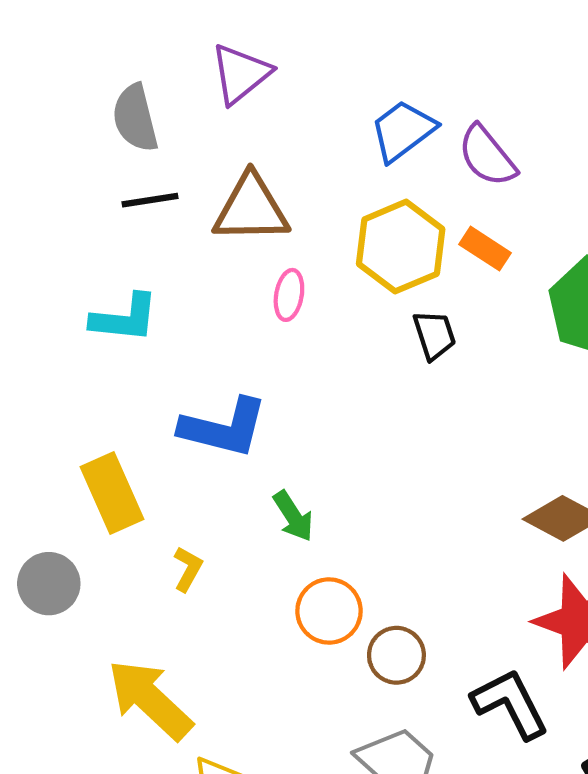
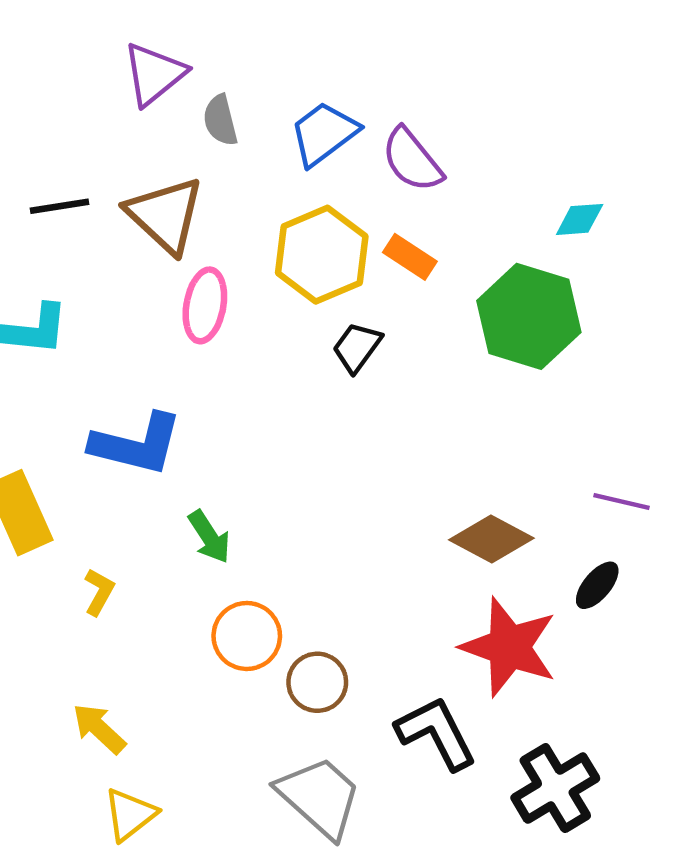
gray semicircle: (135, 118) -> (220, 120), moved, size x0.7
brown triangle: (251, 209) -> (165, 215), turned 44
pink ellipse: (289, 295) -> (205, 305), size x1.4
black trapezoid: (434, 335) -> (357, 347), turned -126
yellow arrow: (150, 699) -> (99, 729), moved, size x0.6

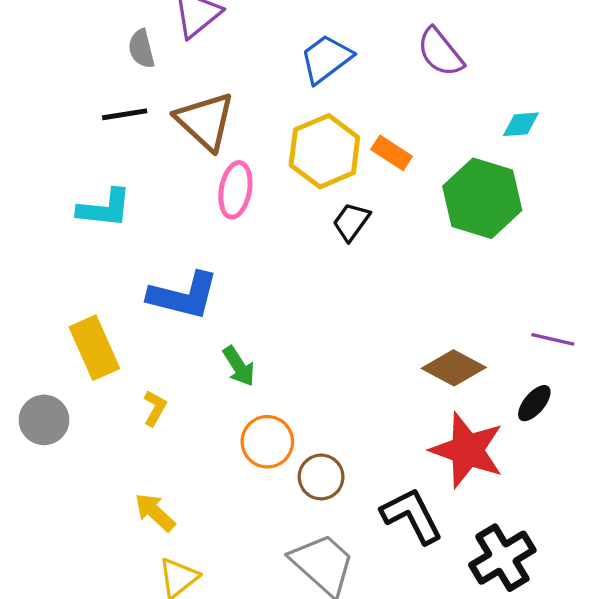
gray semicircle: (220, 120) -> (141, 49), moved
purple semicircle: (412, 160) -> (440, 52), moved

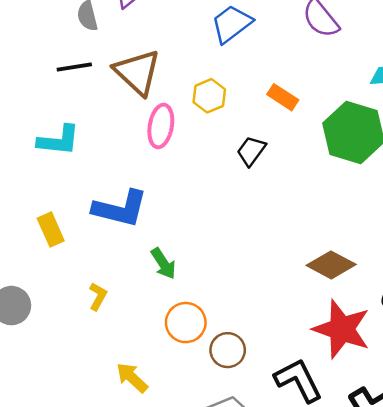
yellow hexagon: (324, 151) -> (209, 96), moved, size x0.6
yellow rectangle: (94, 348) -> (51, 230), moved, size x0.7
yellow arrow: (155, 512) -> (132, 378), moved

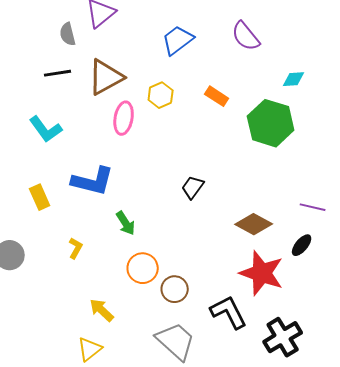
brown triangle: (137, 72) -> (106, 77), turned 48
cyan L-shape: (59, 140) -> (46, 129), turned 48
black trapezoid: (251, 151) -> (193, 187), moved

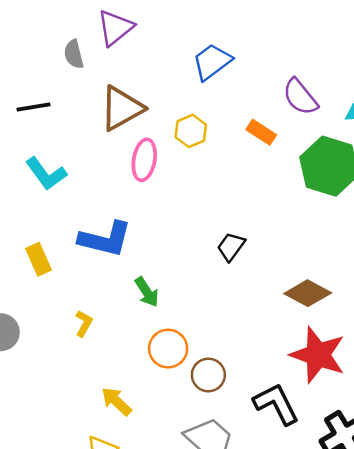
purple semicircle: (246, 36) -> (300, 97), moved
black line: (58, 73) -> (33, 107), moved

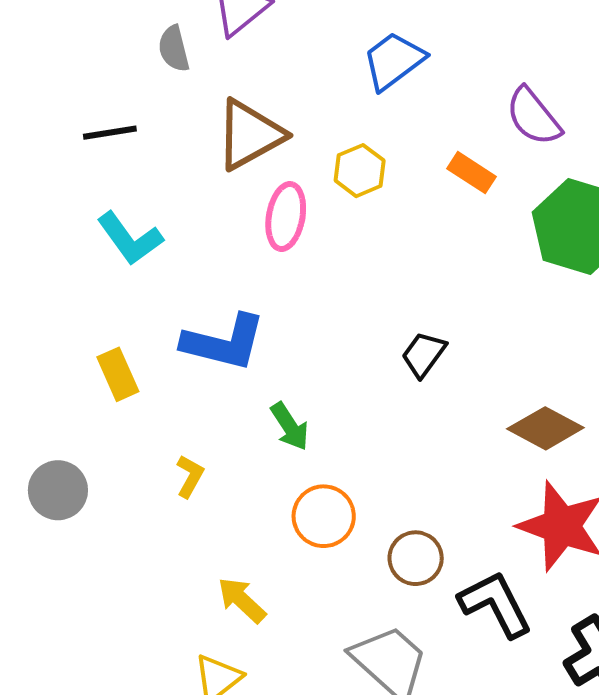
brown circle: (208, 375) -> (416, 558), moved

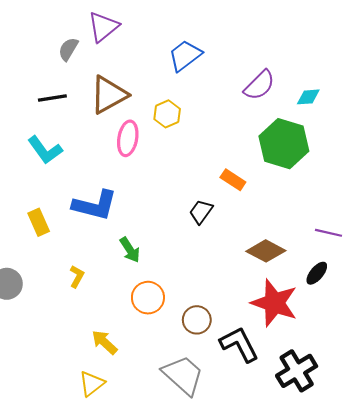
gray semicircle: (174, 49) -> (68, 49), turned 45
purple semicircle: (533, 117) -> (259, 85), turned -96
black line: (110, 133) -> (52, 98), moved
orange rectangle: (472, 173) -> (233, 180), moved

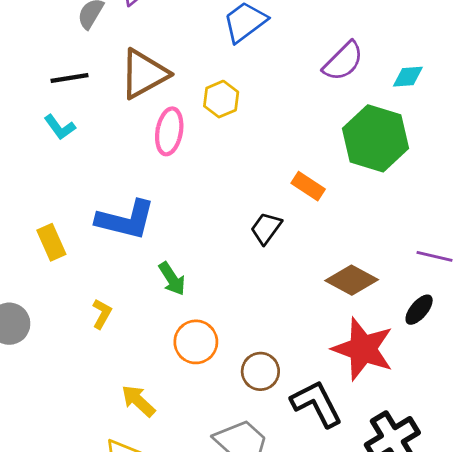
cyan L-shape: (45, 150) -> (60, 127), moved, size x0.7

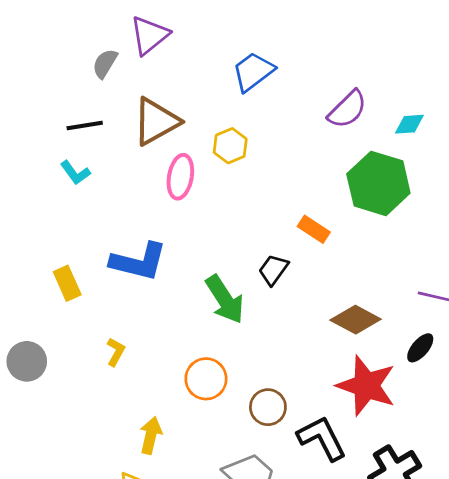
green arrow: (172, 279) -> (225, 299), moved, size x1.5
yellow arrow: (138, 401) -> (151, 435), turned 60

